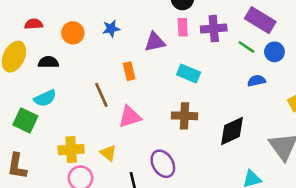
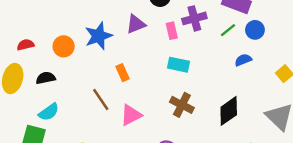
pink rectangle: (183, 27) -> (172, 31), moved
blue star: (111, 29) -> (99, 36), size x1.6
purple triangle: (155, 42) -> (136, 24), moved
green line: (246, 47) -> (228, 30), turned -63
brown cross: (184, 116) -> (182, 105), turned 35

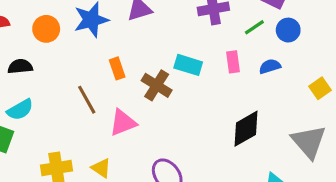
pink rectangle: (172, 31) -> (233, 62), moved
brown cross: (182, 105) -> (157, 85), moved

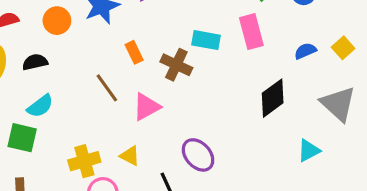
pink rectangle: (233, 62) -> (251, 32), size x1.5
blue semicircle: (270, 66) -> (305, 51), moved

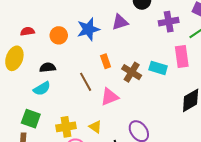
cyan rectangle: (206, 40) -> (158, 68), moved
black semicircle: (35, 62) -> (48, 67), moved
green square: (22, 138) -> (31, 119), moved

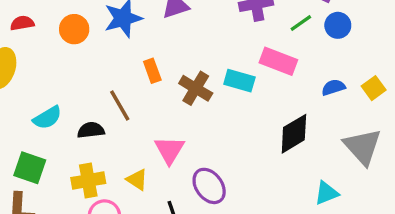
pink rectangle: (182, 56) -> (278, 61), turned -60
black semicircle: (48, 67) -> (91, 130), moved
pink triangle: (110, 97) -> (169, 150), moved, turned -36

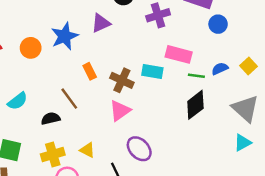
green line: (301, 23) -> (196, 76), moved, turned 49
cyan semicircle: (47, 118) -> (18, 101), moved
pink triangle: (169, 150) -> (120, 111), moved, turned 30
cyan triangle: (326, 193) -> (243, 143), moved

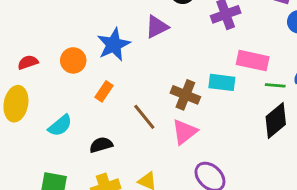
orange rectangle: (90, 71) -> (104, 91), moved, turned 63
brown line: (69, 99) -> (144, 117), moved

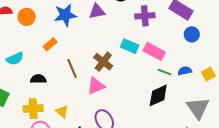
orange circle: (73, 60) -> (27, 17), moved
cyan rectangle: (222, 82) -> (130, 46), moved

